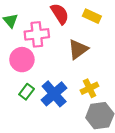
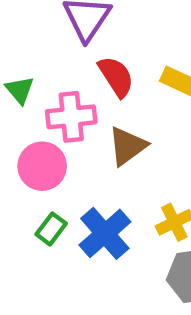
brown triangle: (78, 49) -> (127, 146), moved

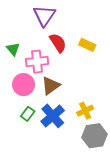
brown triangle: (127, 146) -> (51, 86), moved

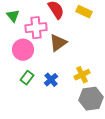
brown triangle: (51, 86) -> (58, 43), moved
blue cross: (53, 116) -> (51, 80), size x0.6

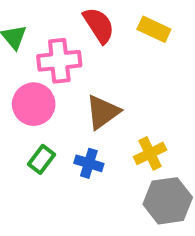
brown triangle: (58, 43) -> (103, 112), moved
blue cross: (51, 80) -> (89, 163), turned -32

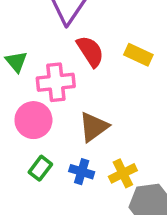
yellow cross: (150, 153) -> (123, 173), moved

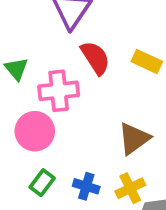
brown triangle: (94, 127) -> (134, 139), moved

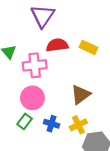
red semicircle: (95, 58) -> (57, 45), turned -65
pink circle: (35, 131) -> (32, 98), moved

